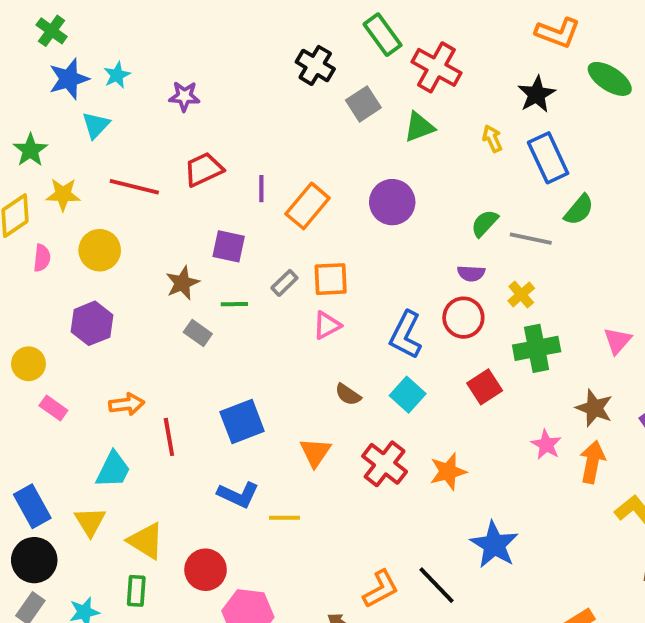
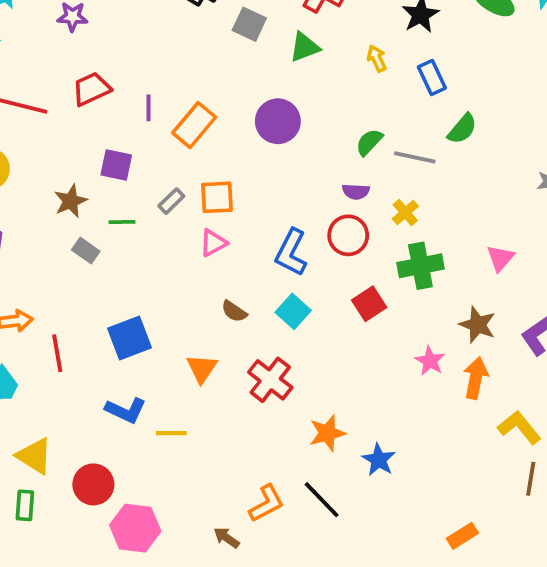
gray square: (363, 104) -> (249, 24), turned -32
blue rectangle: (548, 158) -> (432, 77), size x0.7
orange star: (448, 472) -> (327, 433), moved
blue star: (494, 545) -> (379, 460), size x0.7

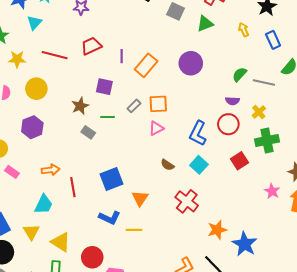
orange triangle: (202, 368) -> (140, 198), moved
blue star: (379, 460) -> (245, 244), size x1.4

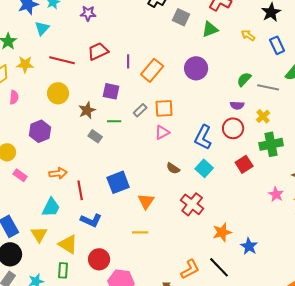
yellow arrow: (244, 30) -> (248, 35), turned -32
yellow circle: (36, 89) -> (58, 93), moved
blue L-shape: (110, 218) -> (91, 220), moved
blue star: (245, 244) -> (249, 246), size x0.7

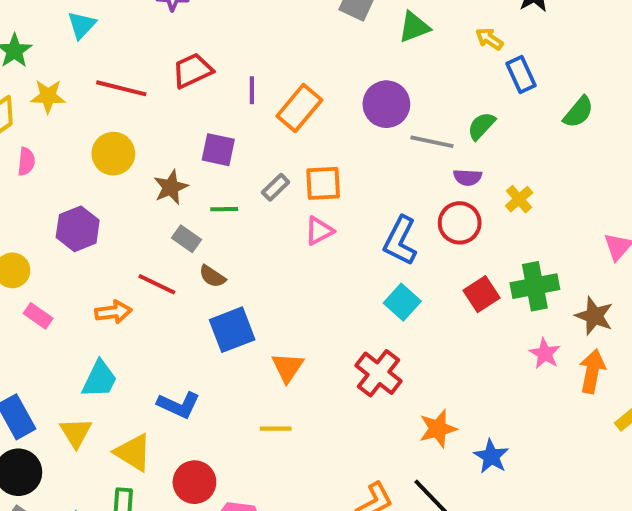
blue rectangle: (277, 45) -> (521, 74), moved
gray line: (268, 87) -> (432, 142), moved
green cross: (271, 144) -> (535, 286), moved
brown semicircle: (173, 168) -> (212, 276), moved
red line: (80, 190) -> (157, 284), moved, turned -54

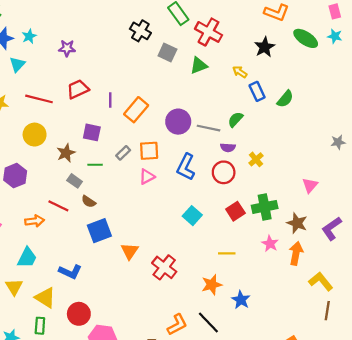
purple circle: (386, 104) -> (178, 122), moved
green semicircle: (578, 112) -> (285, 99), moved
blue L-shape: (400, 241) -> (186, 167), moved
red cross: (379, 373) -> (164, 267), moved
yellow line: (276, 429) -> (227, 253), moved

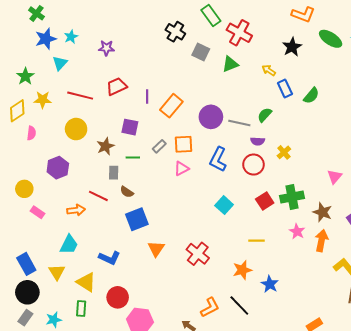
gray rectangle: (75, 181) -> (114, 173), turned 56
orange triangle: (130, 251) -> (156, 249), moved

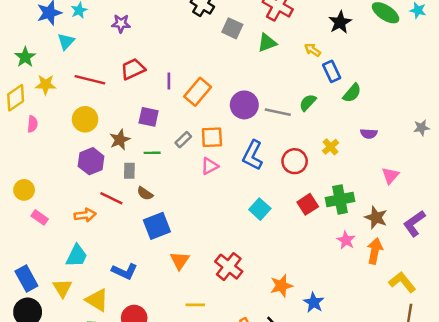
green semicircle: (311, 96) -> (352, 93), moved
purple semicircle: (258, 141) -> (369, 134), moved
purple hexagon: (58, 168) -> (91, 161), moved
yellow line: (257, 241) -> (195, 305), moved

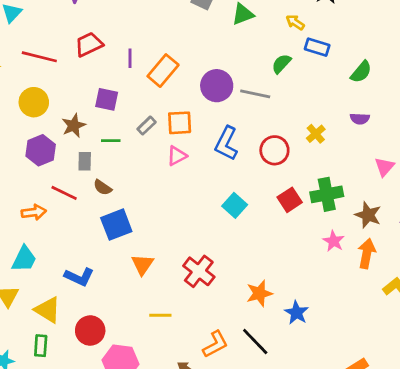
blue rectangle: (332, 71) -> (317, 47), turned -48
green semicircle: (352, 93) -> (361, 72), moved
green semicircle: (308, 103) -> (281, 64), moved

